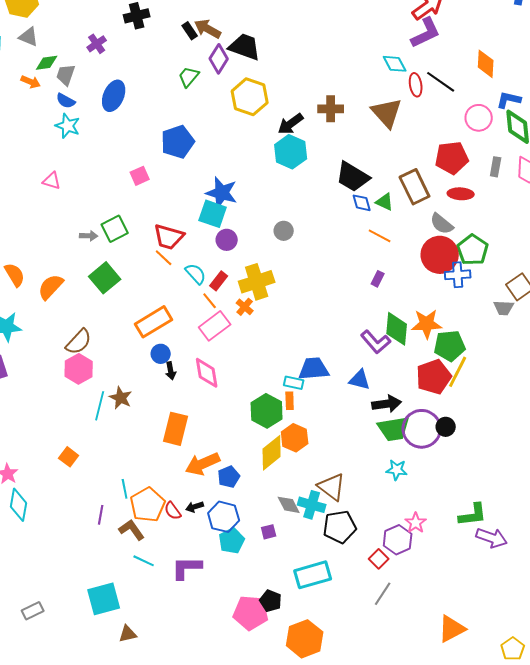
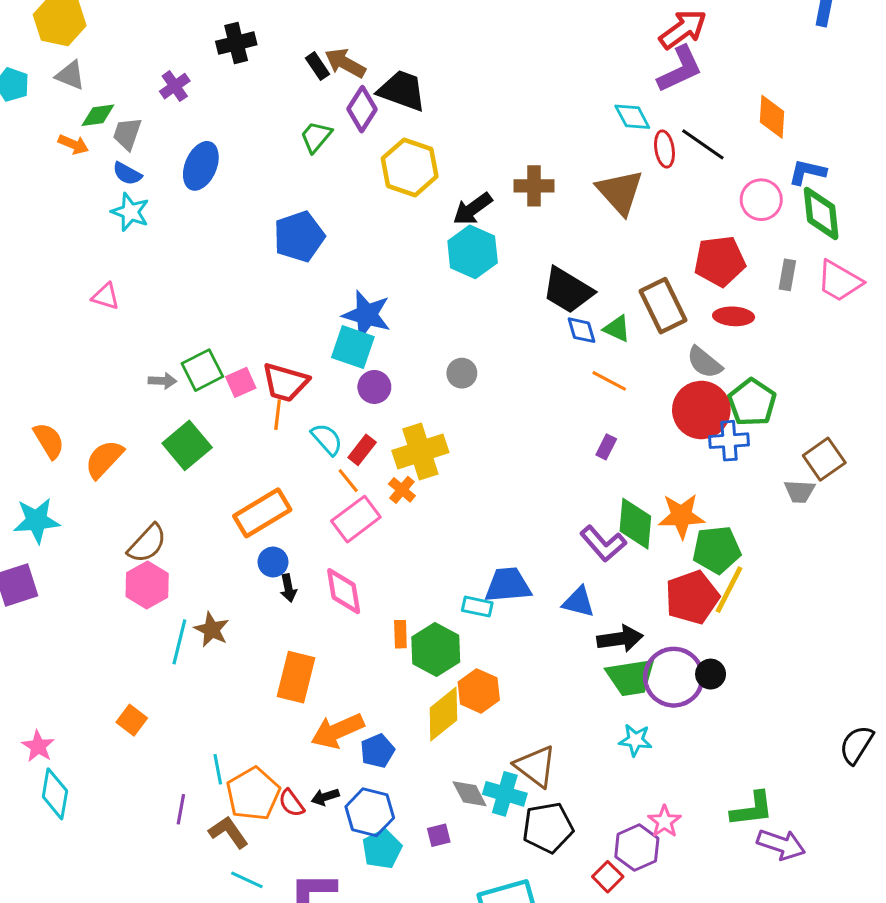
pink square: (140, 176) -> (241, 382), moved
orange line: (164, 258) -> (278, 415), turned 54
orange rectangle: (290, 401) -> (400, 634), moved

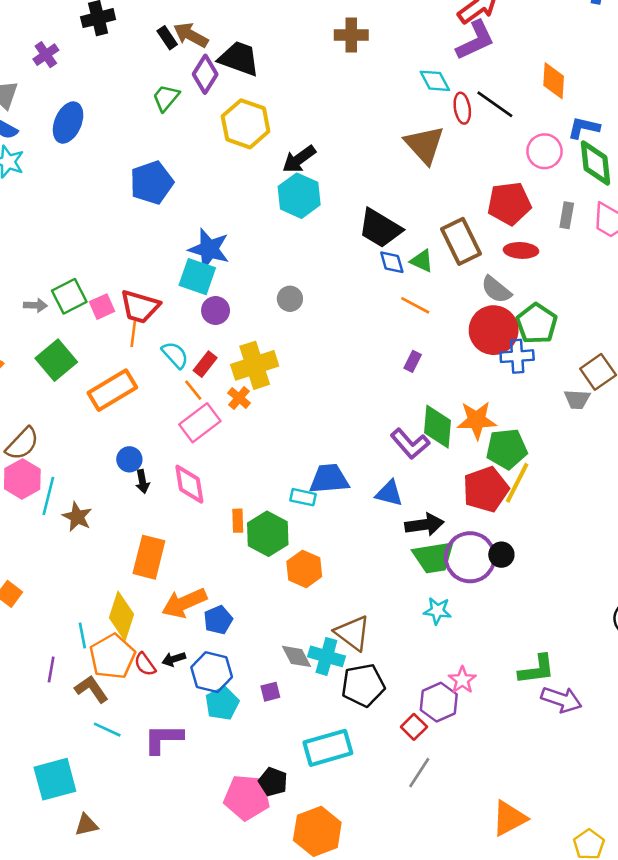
brown cross: (534, 186) -> (351, 35), moved
orange rectangle: (262, 513) -> (112, 390), moved
cyan line: (179, 642) -> (48, 496), moved
yellow diamond: (443, 714) -> (122, 616), moved, turned -33

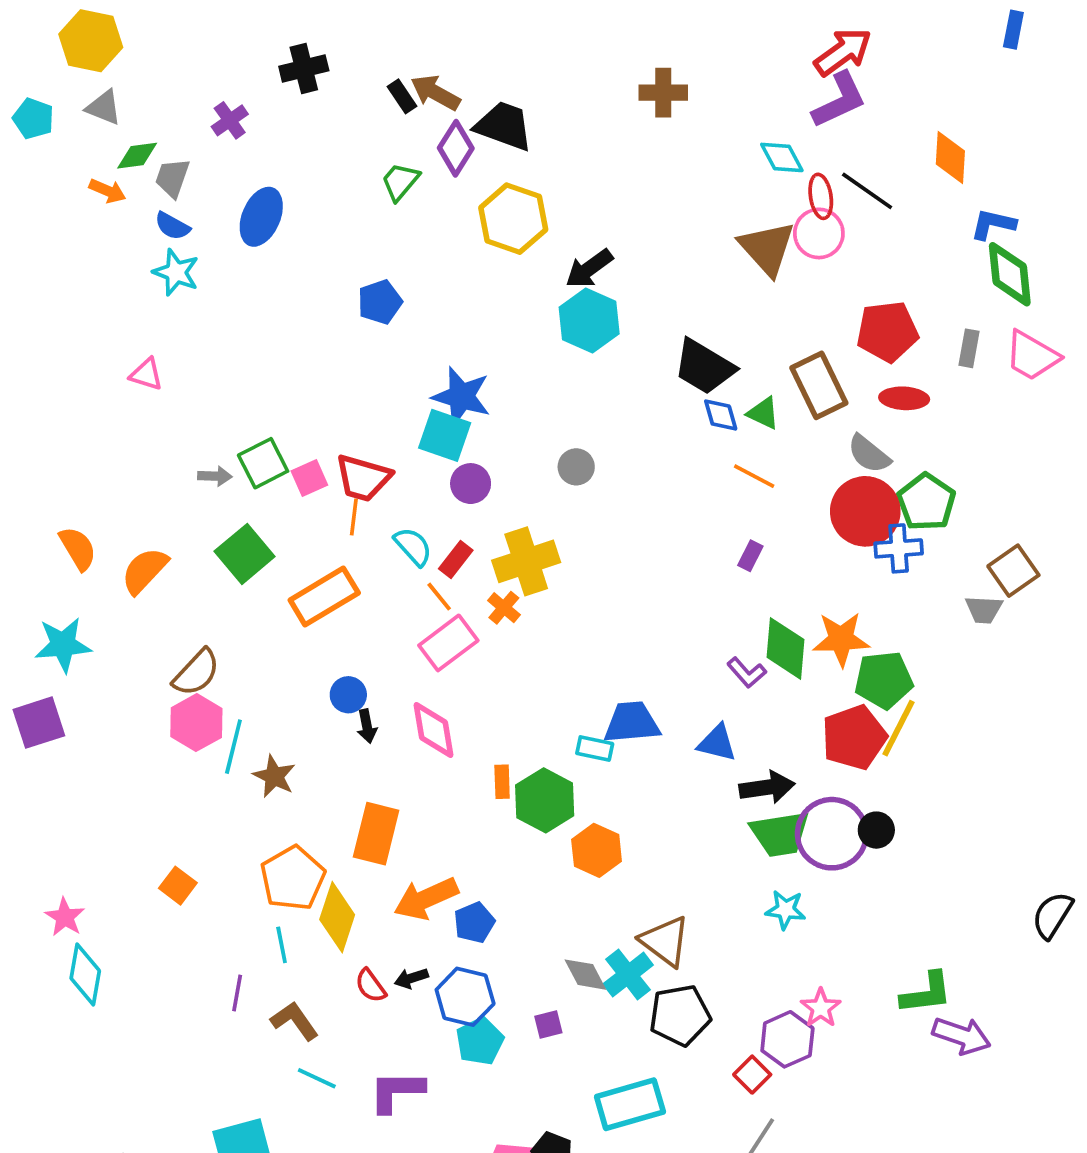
pink circle: (544, 151) -> (819, 233), moved
blue pentagon: (152, 183) -> (380, 302), size x0.7
purple L-shape: (410, 444) -> (747, 673), size x0.7
orange pentagon: (112, 656) -> (293, 878), moved
cyan cross: (326, 656) -> (628, 975), turned 36

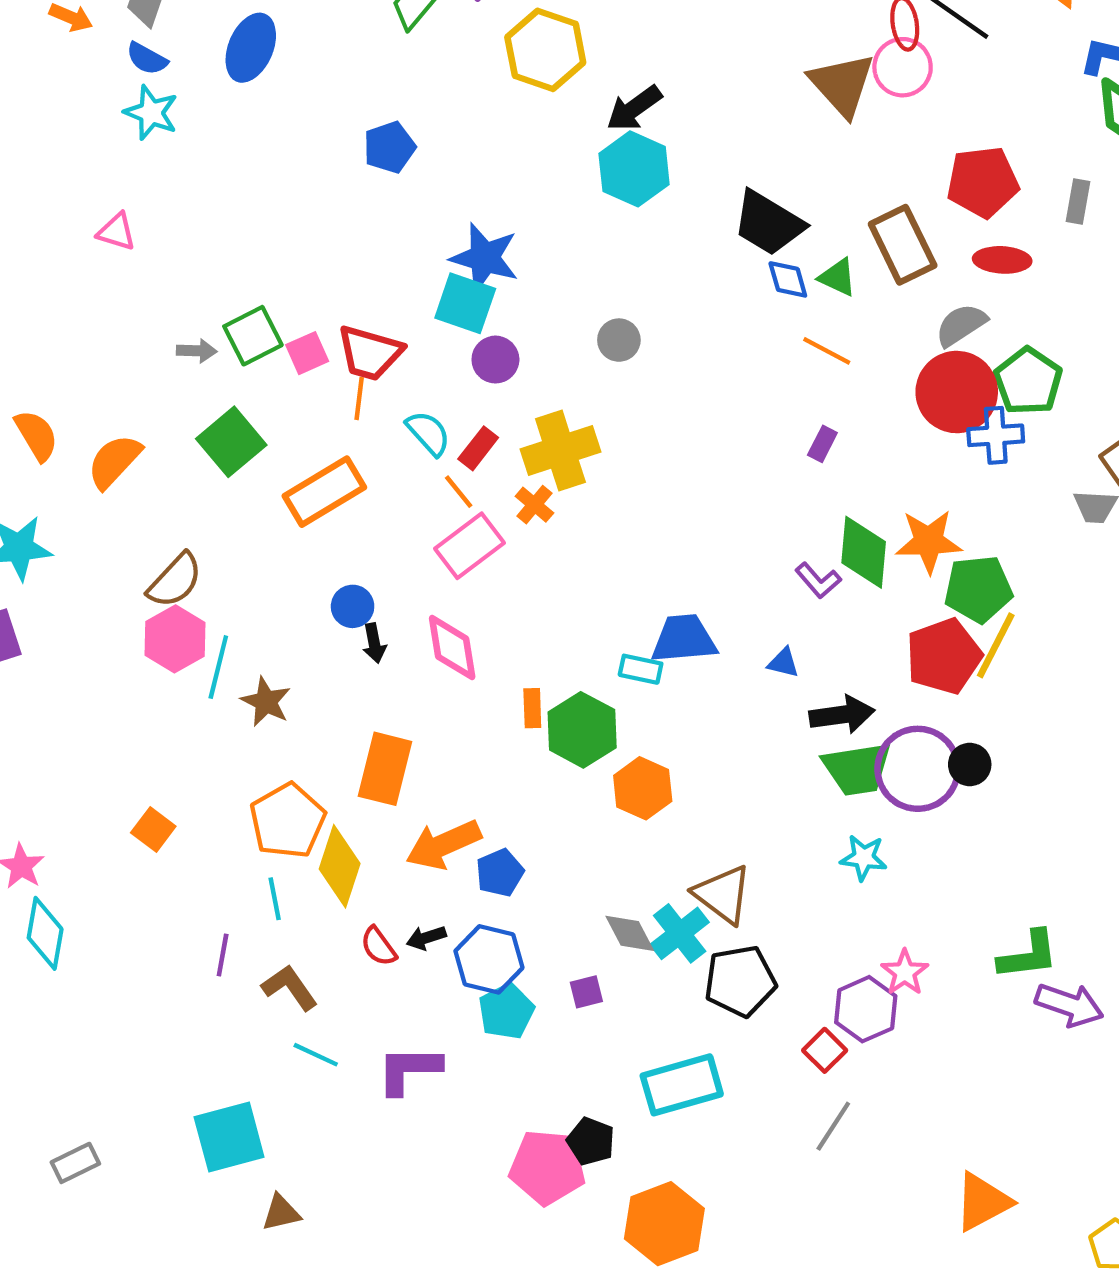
gray semicircle: (869, 454) -> (961, 325), turned 108
blue triangle: (717, 743) -> (783, 663), size x0.7

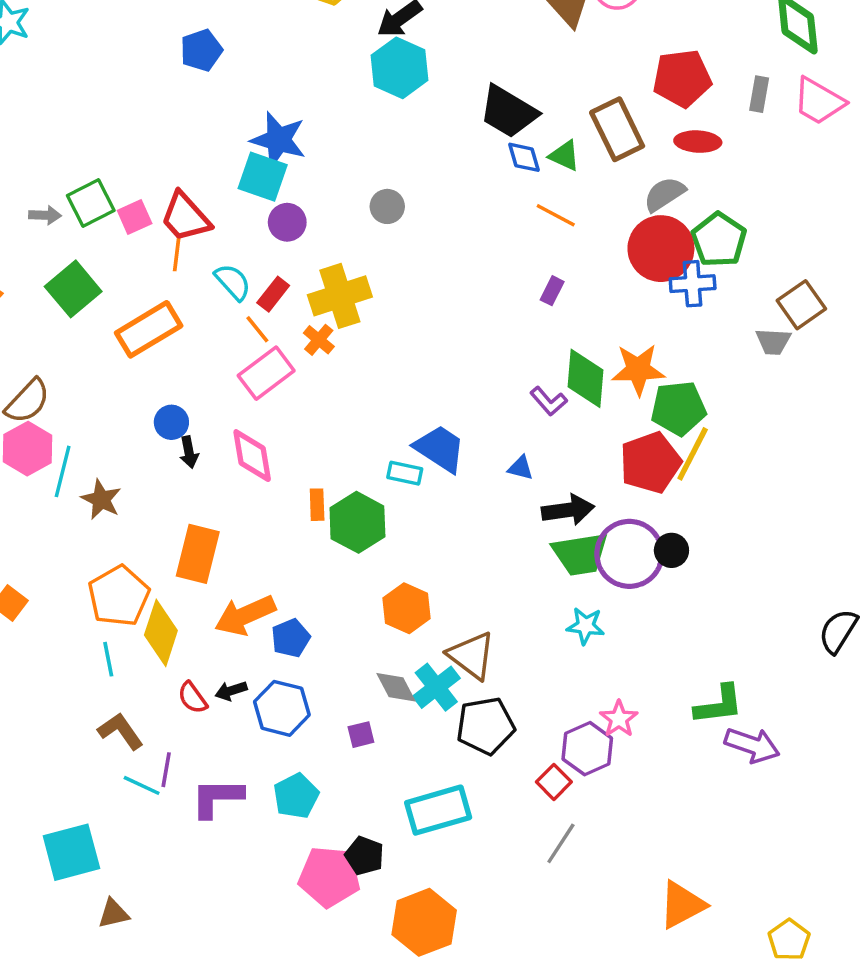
red trapezoid: (370, 353) -> (185, 217), turned 32
blue trapezoid: (684, 639) -> (440, 449), turned 38
orange hexagon: (643, 788) -> (407, 608), moved
purple line: (223, 955) -> (166, 770), moved
cyan pentagon: (506, 1011) -> (296, 796), moved

